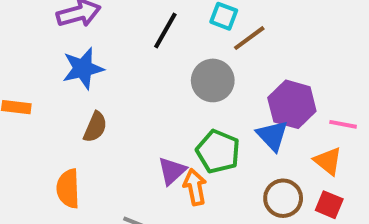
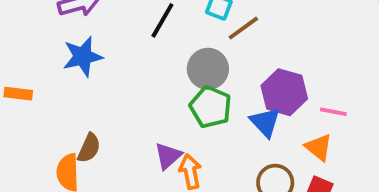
brown semicircle: (95, 127) -> (89, 148), moved
green pentagon: (218, 152) -> (211, 107), moved

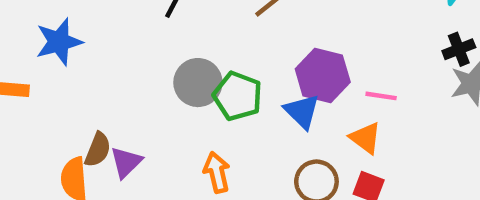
blue star: (83, 57) -> (59, 42), moved
gray circle: (208, 69) -> (198, 83), moved
purple triangle: (168, 156) -> (126, 162), moved

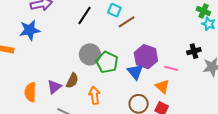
black cross: (459, 49) -> (194, 51), moved
brown semicircle: (98, 150) -> (72, 81), moved

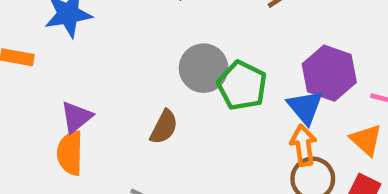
purple triangle: (54, 87) -> (76, 117), moved
orange arrow: (94, 95) -> (303, 145), moved

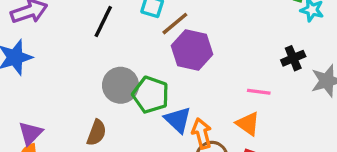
purple hexagon: (329, 73) -> (192, 50), moved
blue triangle: (305, 107) -> (178, 120), moved

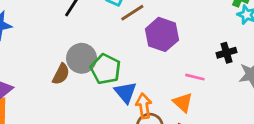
purple hexagon: (192, 50) -> (162, 34), moved
brown semicircle: (97, 133) -> (61, 74), moved

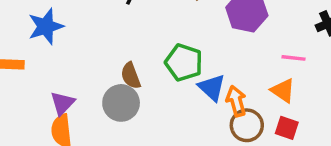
gray circle: (82, 58) -> (121, 103), moved
brown semicircle: (61, 74) -> (131, 76), turned 140

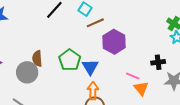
blue triangle: (212, 88) -> (90, 67), moved
orange triangle: (283, 91) -> (141, 88), moved

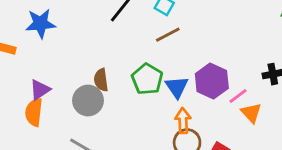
brown line: (95, 23) -> (168, 35), moved
purple hexagon: (114, 42) -> (212, 81), moved
pink line: (133, 76) -> (238, 96), turned -56

